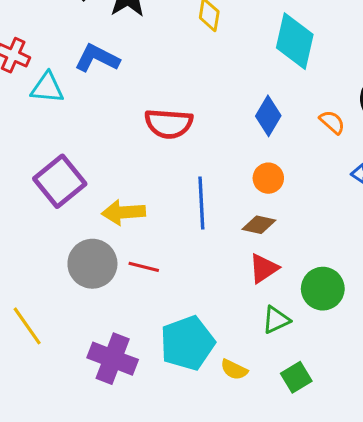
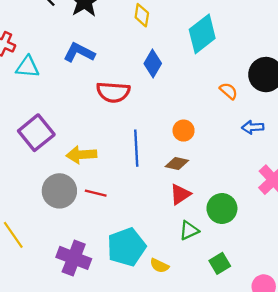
cyan diamond: (295, 41) -> (202, 34), turned 39
blue L-shape: (97, 58) -> (79, 53), moved
blue diamond: (268, 116) -> (153, 64), moved
green square: (296, 377) -> (220, 263), moved

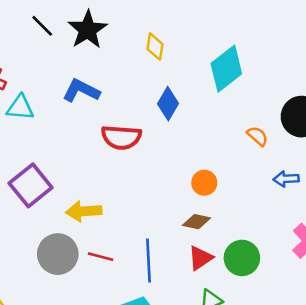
blue line: (136, 148) -> (149, 261), moved
green circle: (222, 209) -> (242, 258), moved

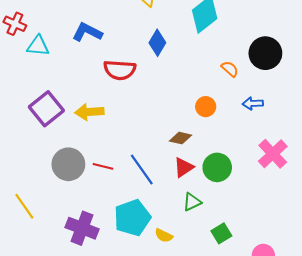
orange circle: (204, 183) -> (206, 107), moved
yellow arrow: (84, 211) -> (89, 112), moved
blue line: (149, 261) -> (142, 169), turned -32

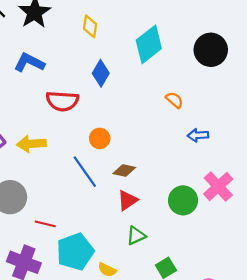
black circle: (265, 53) -> (211, 50), moved
orange circle: (206, 107) -> (100, 138), moved
red line: (103, 166) -> (45, 224), moved
green circle: (217, 167) -> (183, 200), moved
blue line: (142, 169) -> (85, 172), moved

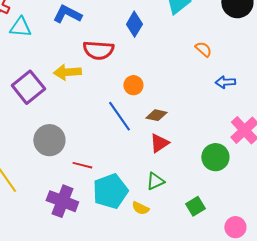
yellow arrow: (31, 144) -> (67, 72), moved
green circle: (183, 200) -> (215, 157), moved
green triangle: (136, 236) -> (155, 181), moved

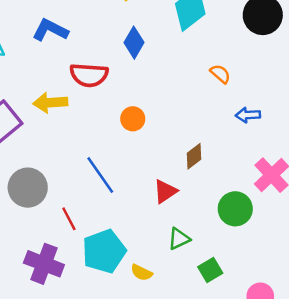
brown diamond: (156, 115) -> (194, 156), moved, turned -50
blue line: (119, 116) -> (100, 175), moved
red line: (82, 165) -> (69, 219), turned 48
green triangle: (155, 181) -> (179, 239), moved

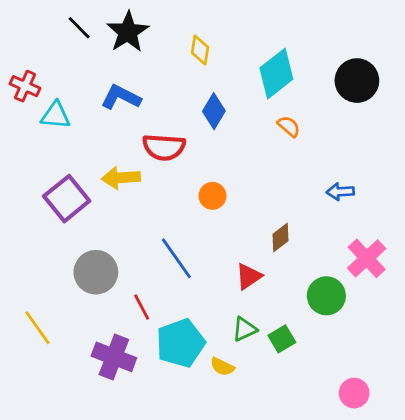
orange semicircle: (220, 74) -> (289, 126), moved
green triangle: (179, 239) -> (244, 329), moved
green square: (210, 270) -> (282, 339), moved

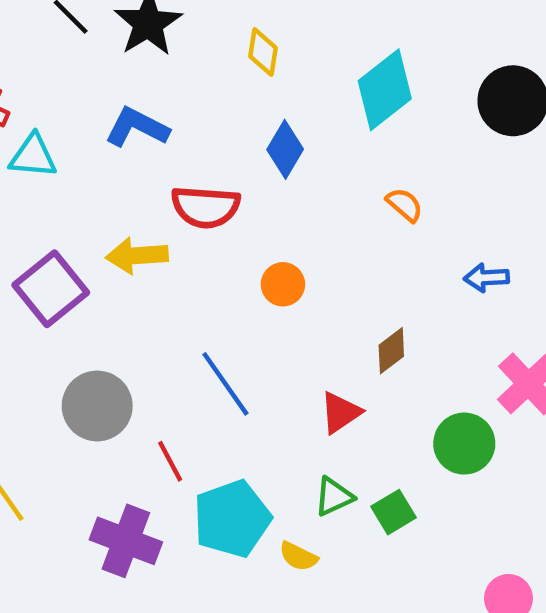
orange semicircle: (289, 126) -> (405, 205), moved

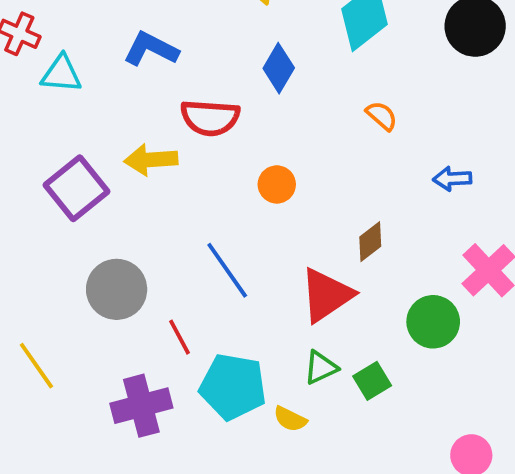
red triangle: (340, 413) -> (326, 295), size x1.5
cyan pentagon: (232, 519) -> (233, 387), turned 30
purple cross: (126, 541) -> (141, 406), turned -36

